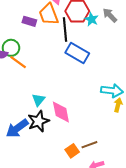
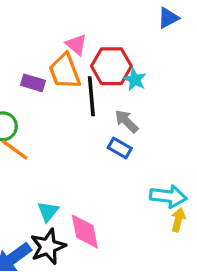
gray arrow: (110, 15) -> (126, 121), moved
blue rectangle: (77, 53) -> (120, 148), moved, size x0.6

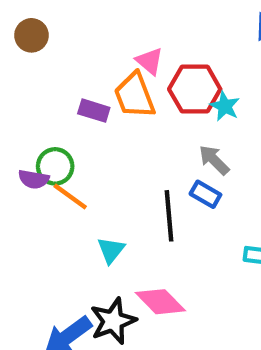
black line: (91, 96) -> (169, 216), moved
cyan triangle: (48, 211) -> (111, 250), moved
pink diamond: (85, 231) -> (160, 302), turned -33

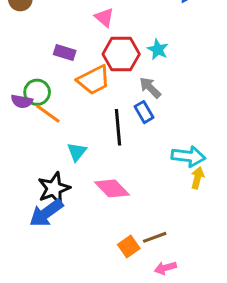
red hexagon: (195, 89) -> (121, 54), moved
orange trapezoid: (135, 95) -> (94, 80), moved, turned -96
blue rectangle: (205, 194) -> (144, 112), turned 30
black star: (113, 321) -> (54, 188), moved

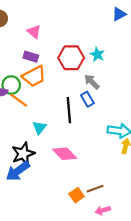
pink triangle: (104, 17) -> (34, 32), moved
orange trapezoid: (94, 80) -> (34, 76), moved

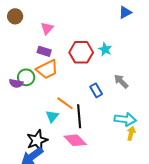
pink triangle: (34, 32) -> (47, 28), turned 32
gray arrow: (92, 82) -> (121, 81), moved
orange line: (19, 100) -> (65, 103), moved
black line: (69, 110) -> (79, 116), moved

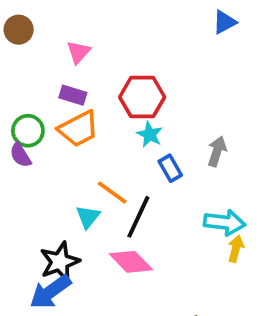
cyan star: (105, 49) -> (150, 134), moved
green circle: (26, 77) -> (28, 131), moved
gray arrow: (121, 81) -> (217, 151), turned 63
purple semicircle: (16, 83) -> (20, 155), turned 48
black line: (79, 116) -> (138, 217), turned 30

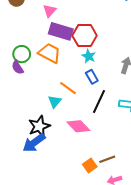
purple rectangle: (73, 95) -> (61, 31), moved, size x1.6
orange trapezoid: (78, 129) -> (50, 53), turned -125
blue rectangle: (170, 168) -> (92, 77), moved
black line: (138, 217) -> (99, 102), moved

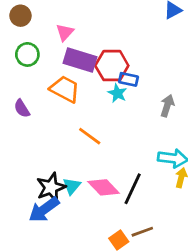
green circle: (22, 54) -> (27, 54), moved
blue rectangle: (92, 77) -> (128, 79), moved, turned -48
cyan triangle: (55, 102) -> (72, 186), moved
black line: (99, 102) -> (133, 189), moved

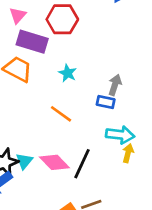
red hexagon: (112, 66) -> (62, 19), moved
blue rectangle: (128, 79) -> (106, 102), moved
orange line: (90, 136) -> (61, 114), moved

